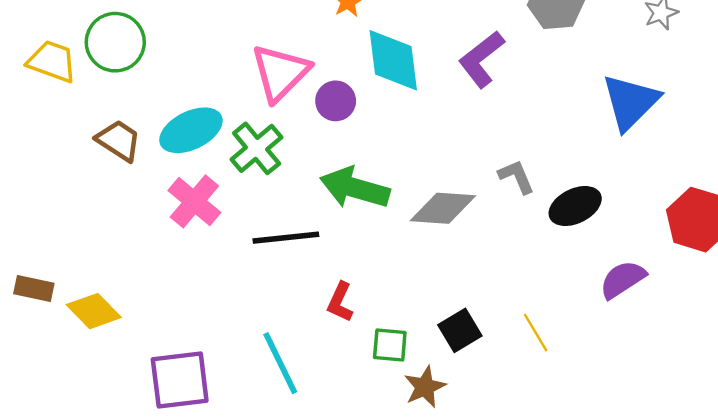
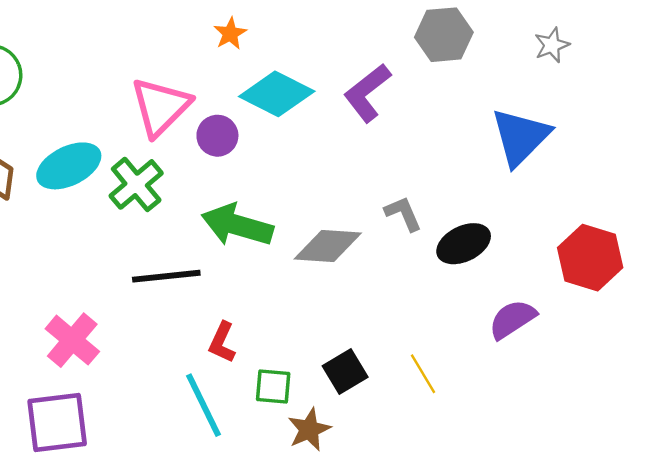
cyan diamond: (393, 60) -> (277, 94), turned -56
pink cross: (194, 201) -> (72, 340), moved
cyan line: (280, 363) -> (203, 405), moved

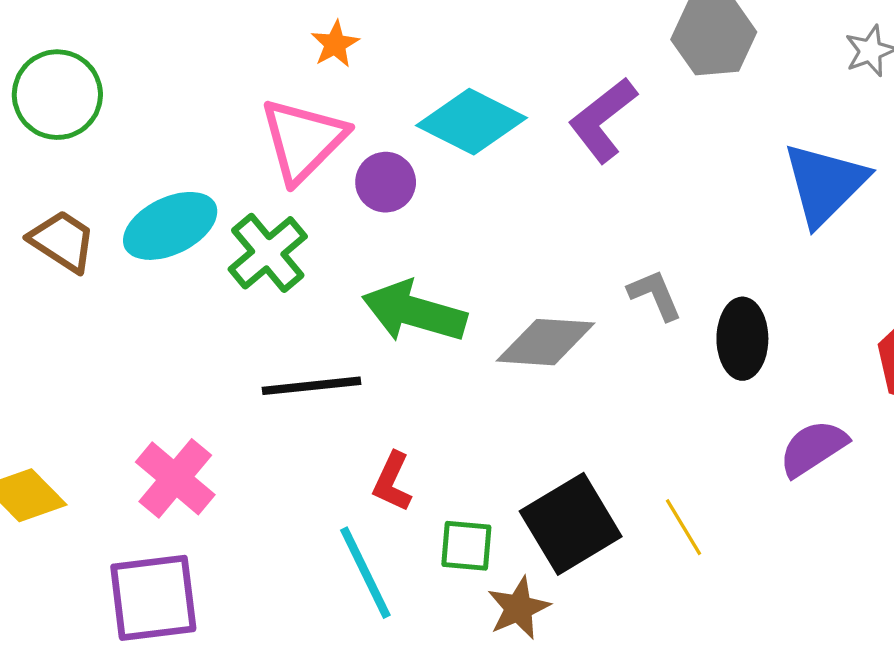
orange star: (230, 34) -> (335, 44), moved
black ellipse: (464, 244) -> (742, 339), turned -64
black square: (345, 371) -> (571, 524), size x1.5

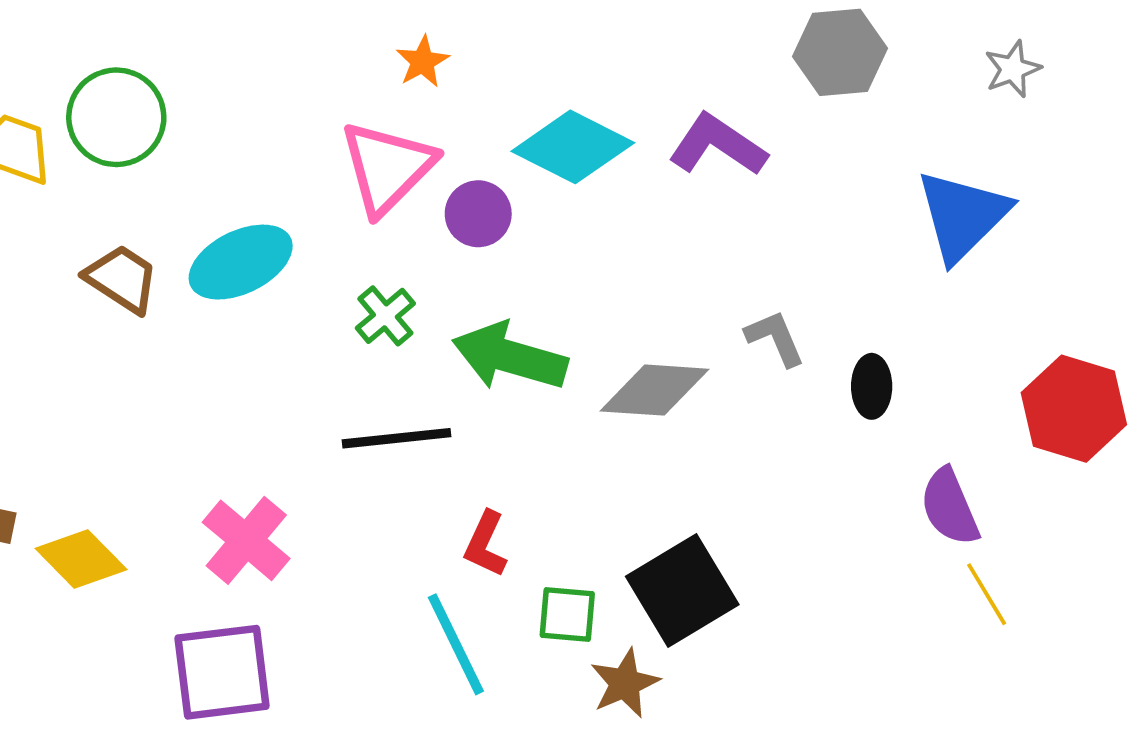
purple L-shape: (603, 120) -> (718, 145), turned 72
green cross: (268, 253) -> (385, 316), moved, size x0.7
black ellipse: (742, 339) -> (872, 386), size x0.7
purple semicircle: (813, 448) -> (950, 507), turned -80
yellow line: (684, 527) -> (987, 594), moved

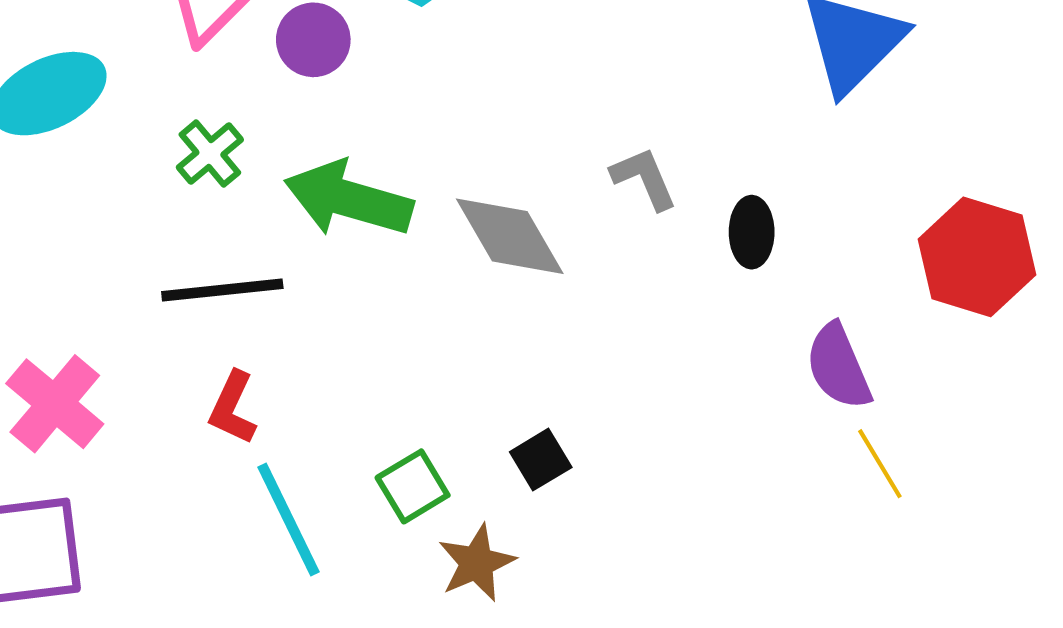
gray diamond: (654, 390) -> (510, 236), turned 56
red L-shape: (486, 544) -> (233, 408), moved
black square: (682, 590) -> (541, 460), size x0.5
green square: (567, 615) -> (413, 486), turned -36

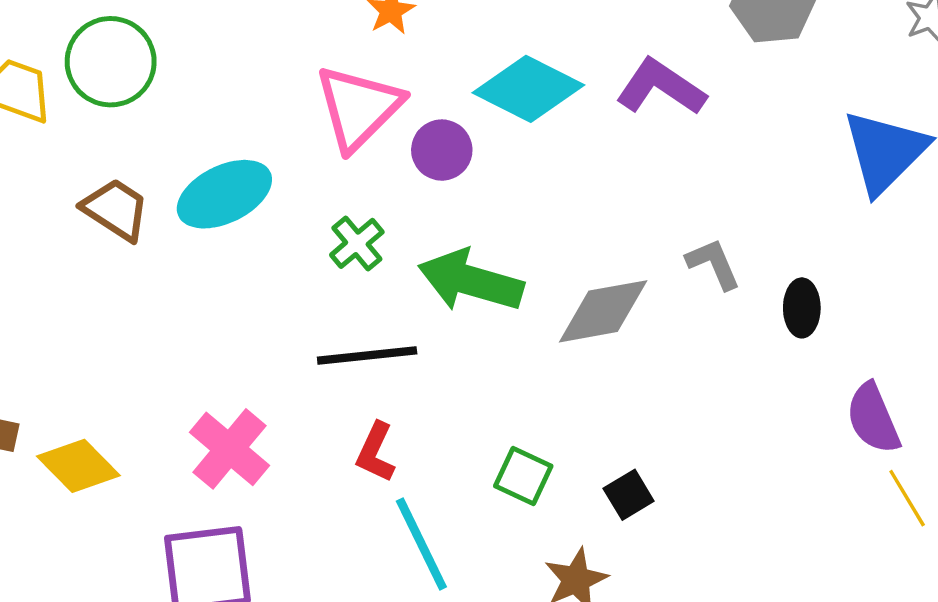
gray diamond: (510, 236) -> (603, 311), turned -70
green square: (413, 486) -> (523, 476), moved, turned -34

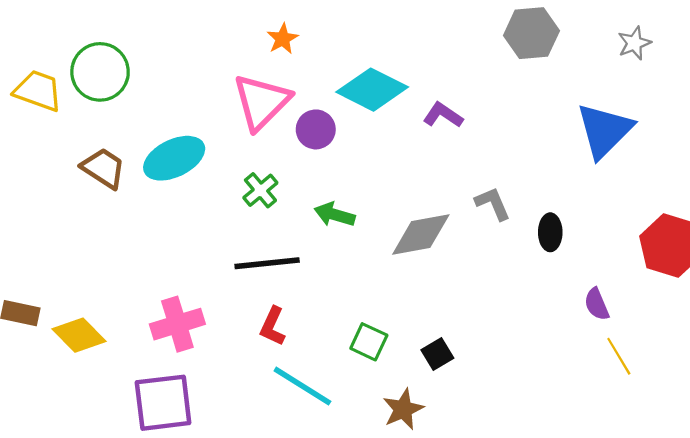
purple L-shape: (661, 87) -> (443, 115), moved, size x0.7
green arrow: (471, 281) -> (335, 215), size x0.6
purple semicircle: (873, 418) -> (597, 304), size x0.7
pink cross: (230, 449) -> (177, 324), turned 33
cyan line: (421, 544) -> (302, 386), turned -32

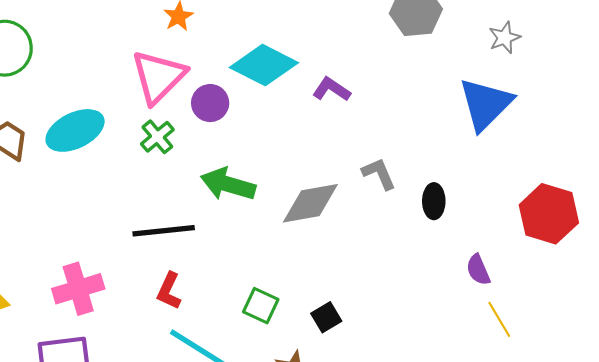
gray star: (634, 43) -> (505, 38), moved
green cross: (260, 190) -> (157, 137), moved
green arrow: (335, 215) -> (228, 184), size x1.4

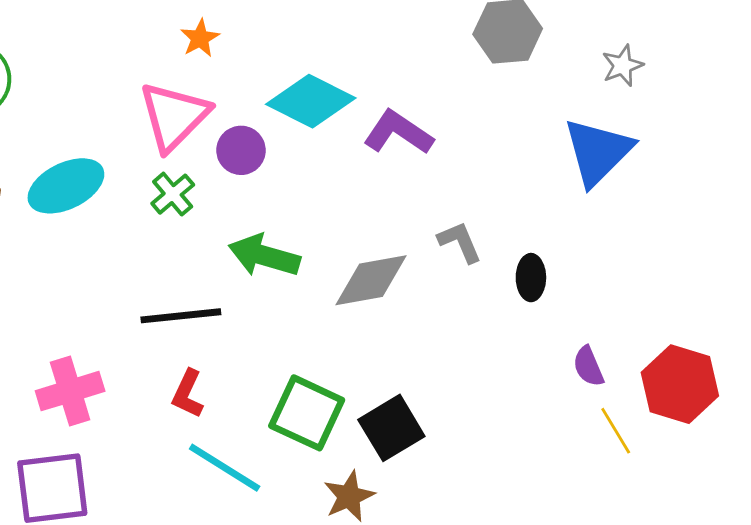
purple L-shape: (331, 89) -> (398, 133), size x1.4
red hexagon: (549, 214) -> (680, 384), moved
green square: (261, 306) -> (307, 413), size x1.6
black square: (326, 317) -> (391, 428), size x1.6

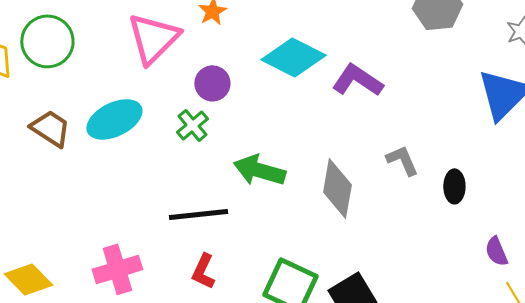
pink triangle: (174, 116) -> (153, 38), moved
purple circle: (241, 150) -> (212, 83), moved
gray diamond: (371, 280) -> (337, 188), turned -70

